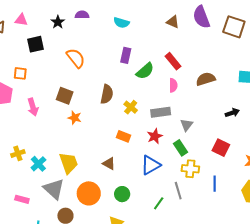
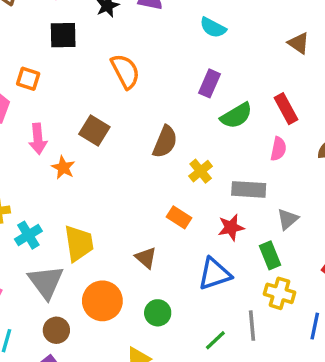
orange star: (75, 118) -> (63, 168), moved

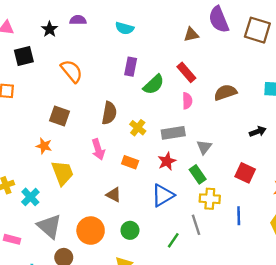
brown triangle: (299, 43) -> (191, 35), moved, turned -35
pink arrow: (38, 139) -> (98, 149), moved
yellow trapezoid: (79, 243) -> (62, 173), moved

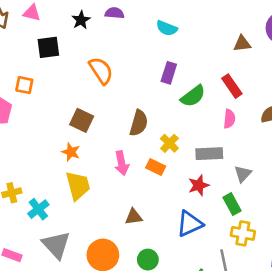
orange star: (44, 146) -> (71, 152), moved
orange rectangle: (130, 162) -> (156, 167), moved
brown triangle: (114, 195) -> (134, 217), turned -42

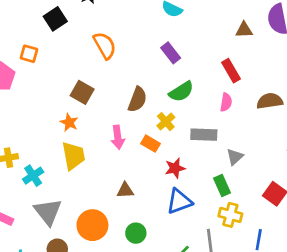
black square: (48, 47) -> (55, 19), turned -30
purple rectangle: (169, 73) -> (171, 53), turned -60
green semicircle: (193, 96) -> (181, 92), moved
red star: (199, 185) -> (175, 168), moved

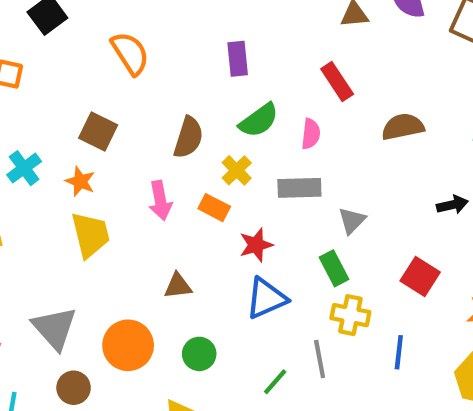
purple rectangle: (171, 53) -> (238, 59), turned 36
pink semicircle: (226, 102) -> (311, 134), moved
cyan cross: (33, 176) -> (24, 168), moved

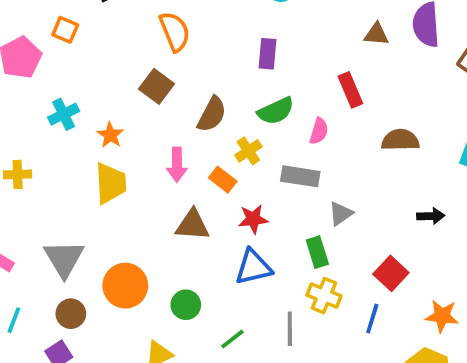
brown square: (98, 132) -> (156, 86), moved
brown triangle: (178, 286) -> (193, 225), moved, size x1.4
blue line: (399, 352) -> (372, 319), moved
green line: (275, 382) -> (232, 339), moved

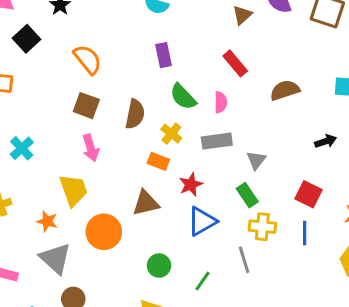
brown triangle: (376, 34) -> (242, 15), turned -30
green semicircle: (276, 111) -> (183, 97), turned 88
orange star: (110, 135) -> (47, 221), moved
pink arrow: (177, 165) -> (91, 148), moved
orange circle: (125, 286) -> (104, 232), moved

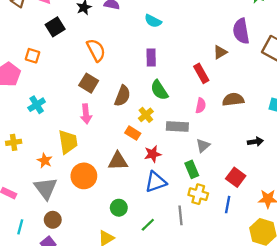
brown triangle: (242, 15) -> (220, 52), moved
pink semicircle: (221, 102) -> (201, 106), moved

